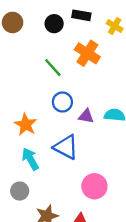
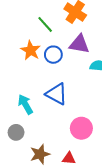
purple triangle: (86, 116) -> (79, 44), moved, size x1.5
orange star: (26, 125) -> (31, 50), moved

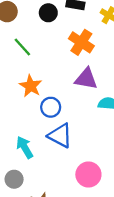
green line: (45, 24) -> (22, 47), moved
blue circle: (53, 55) -> (51, 107), moved

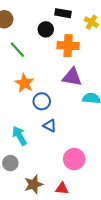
black circle: (48, 13) -> (46, 29), moved
orange cross: (81, 42) -> (68, 46), turned -30
blue triangle: (60, 136) -> (50, 126), size x0.6

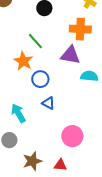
orange cross: (68, 46) -> (80, 29), moved
green line: (17, 50) -> (35, 41), moved

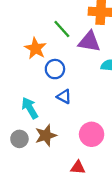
green line: (35, 41) -> (62, 29), moved
brown star: (32, 161) -> (46, 135), moved

